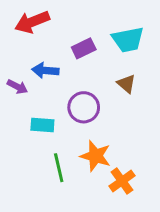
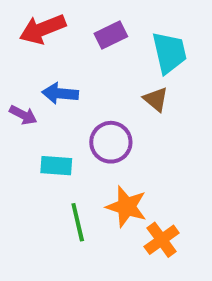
cyan trapezoid: (128, 40) -> (169, 53), turned -92
purple rectangle: (84, 48) -> (111, 35), moved
brown triangle: (126, 84) -> (156, 99), moved

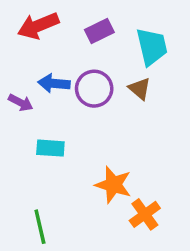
purple circle: (111, 142) -> (94, 89), moved
green line: (78, 222) -> (40, 227), moved

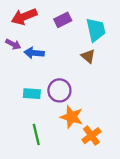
purple circle: (94, 89) -> (59, 90), moved
purple arrow: (21, 103) -> (13, 44), moved
green line: (40, 227) -> (36, 135), moved

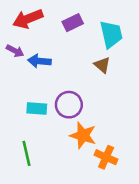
green line: (36, 135) -> (27, 153), moved
orange cross: (91, 136) -> (106, 157), turned -30

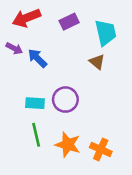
blue arrow: (39, 61) -> (37, 58), turned 40
orange star: (83, 135) -> (68, 145), moved
green line: (27, 153) -> (36, 135), moved

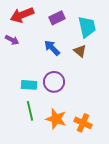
blue arrow: (37, 58) -> (52, 48), moved

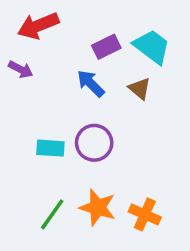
purple rectangle: (57, 18) -> (106, 47), moved
cyan trapezoid: (87, 27) -> (152, 47), turned -40
green line: (30, 111) -> (52, 214), moved, turned 48

